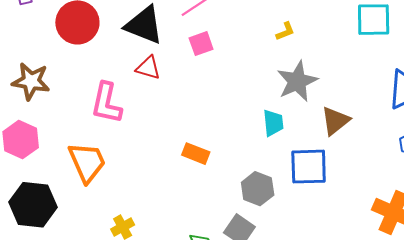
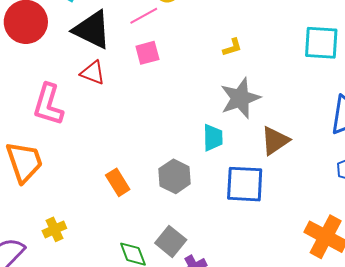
orange rectangle: (196, 154) -> (118, 182), moved, turned 32
gray hexagon: (258, 189) -> (175, 176), moved

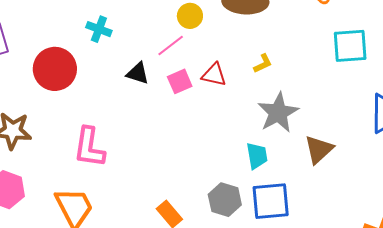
black triangle: (92, 30) -> (138, 73), moved, size x0.6
red triangle: (93, 73) -> (214, 75), moved
blue square: (245, 184) -> (271, 201), moved

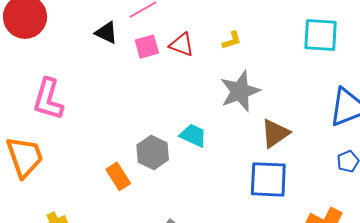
cyan trapezoid: (257, 156) -> (193, 135), moved, turned -64
gray hexagon: (225, 200) -> (153, 152), moved
blue square: (271, 201) -> (268, 179), moved

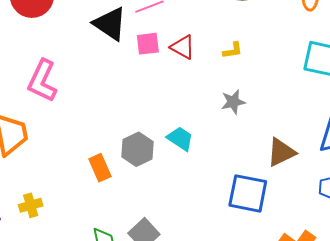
black triangle: (106, 33) -> (110, 24), size x1.5
gray star: (240, 91) -> (233, 102), size x0.6
brown triangle: (275, 133) -> (281, 152), moved

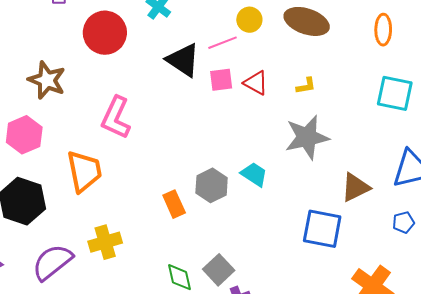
gray star: (233, 102) -> (307, 137), size x1.8
yellow cross: (31, 205) -> (105, 242), size x1.4

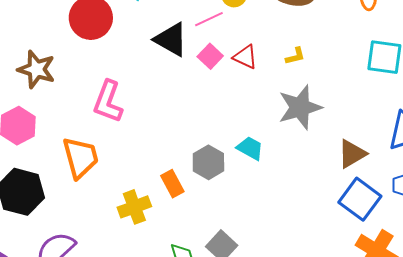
pink square: (221, 80) -> (210, 56), turned -35
blue square: (322, 229) -> (360, 199), moved, turned 30
yellow cross: (105, 242) -> (134, 207), moved

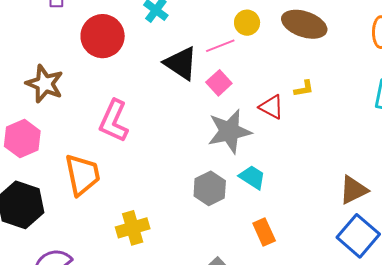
red triangle: (245, 57) -> (271, 107), moved
gray star: (300, 107) -> (229, 131), moved
orange rectangle: (172, 184) -> (264, 232), moved

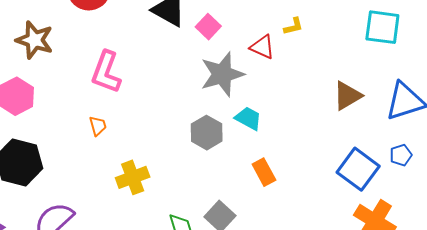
orange trapezoid: (82, 175) -> (98, 126), moved, size x0.5
brown triangle: (353, 190) -> (347, 96), moved

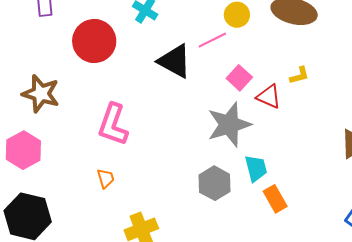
pink square: (208, 27) -> (239, 78), moved
cyan trapezoid: (248, 118) -> (256, 168), turned 48
orange rectangle: (264, 172) -> (275, 199), moved

